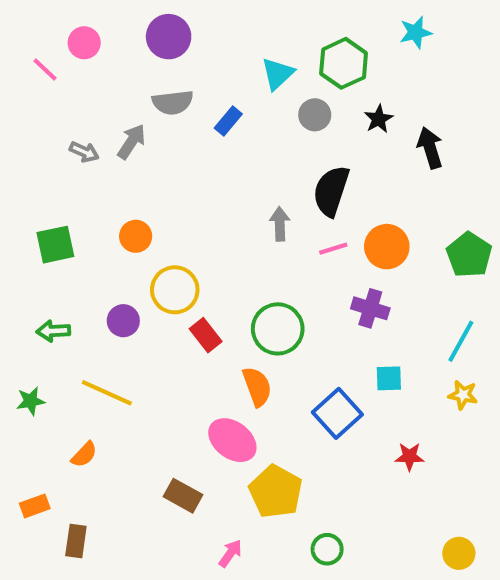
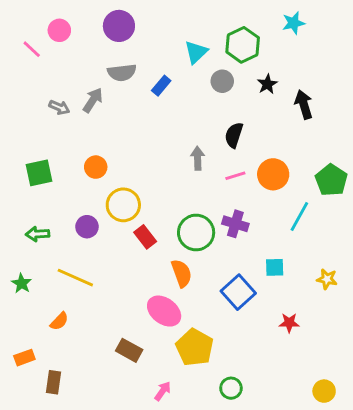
black semicircle: (331, 191) -> (234, 135), size x0.7
purple cross: (370, 308) -> (235, 224), moved
cyan line: (461, 341) -> (299, 217), moved
green star: (31, 401) -> (22, 283), turned -30

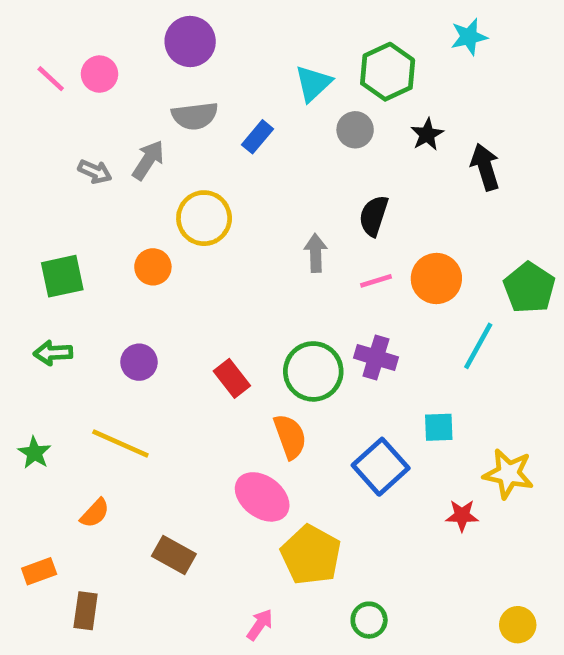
pink circle: (59, 30) -> (99, 74), moved
yellow circle: (123, 205) -> (204, 218), moved
green arrow: (38, 234) -> (53, 353), moved
yellow star: (327, 279) -> (508, 474), moved, size x1.5
brown rectangle: (129, 350) -> (174, 555), moved

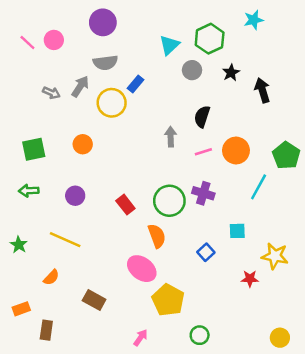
blue rectangle: (257, 137) -> (135, 84), moved
yellow circle: (204, 218) -> (112, 103), moved
blue square: (381, 467) -> (206, 252), size x0.6

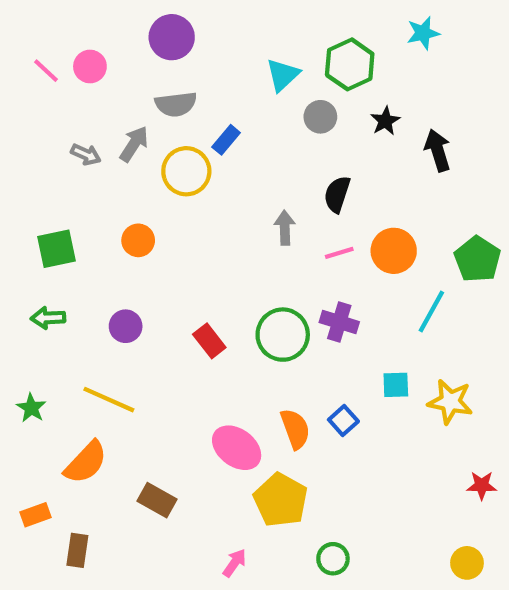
orange semicircle: (157, 236) -> (295, 429), moved
yellow star: (275, 256) -> (450, 402), moved
orange semicircle: (51, 277) -> (86, 462), size x1.6
red star: (250, 279) -> (482, 485), moved

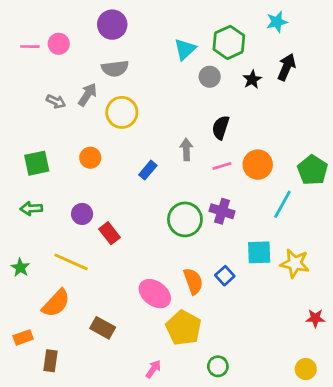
pink line: (46, 71) -> (30, 47), turned -42
blue rectangle: (226, 140) -> (148, 170), moved
black arrow: (438, 150) -> (287, 67), moved, turned 40
red rectangle: (209, 341) -> (109, 233), moved
cyan square: (396, 385) -> (259, 252), size x1.4

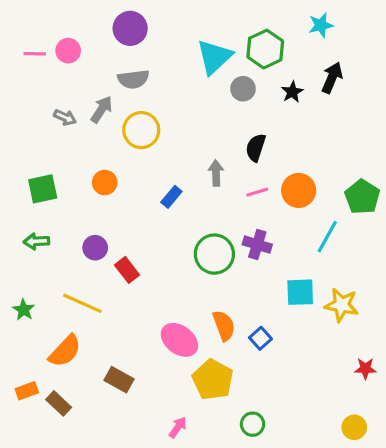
cyan triangle: (185, 49) -> (214, 57), size x1.4
blue square: (225, 276) -> (260, 338), moved
brown rectangle: (50, 361) -> (59, 403), moved, turned -55

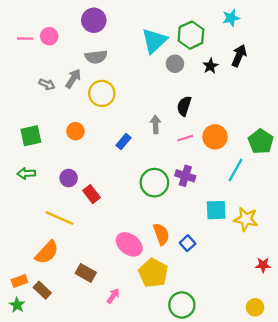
green star: (24, 310) -> (17, 305), moved
green circle: (253, 424) -> (182, 305), size x1.5
pink arrow: (178, 427) -> (113, 296), moved

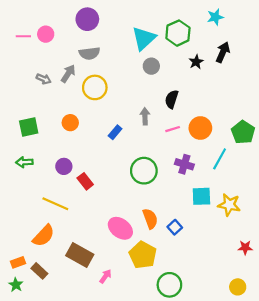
gray circle: (175, 64) -> (151, 66), moved
purple cross: (185, 176) -> (184, 164), moved
brown rectangle: (86, 273) -> (80, 255), size x1.4

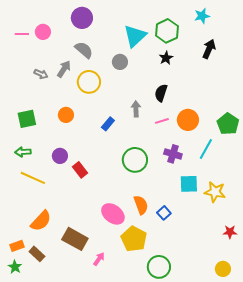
gray semicircle: (89, 53) -> (84, 50), turned -132
black star: (196, 62) -> (166, 58), moved
gray circle: (151, 66) -> (120, 62), moved
yellow line: (55, 204) -> (33, 178), moved

